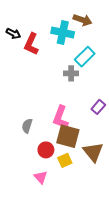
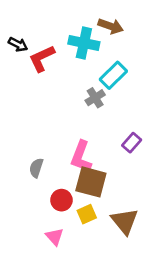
red L-shape: (31, 44) -> (42, 58), turned 40
gray cross: (71, 73) -> (95, 98), turned -32
brown triangle: (93, 152) -> (125, 221), moved

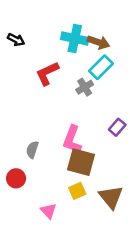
brown arrow: (111, 26) -> (98, 42), moved
red L-shape: (42, 58) -> (47, 73), moved
red circle: (61, 200) -> (16, 178), moved

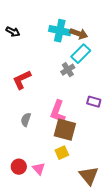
red L-shape: (47, 73) -> (22, 80), moved
purple rectangle: (117, 127) -> (94, 102), turned 64
red circle: (16, 178) -> (19, 167), moved
brown triangle: (111, 197) -> (89, 176), moved

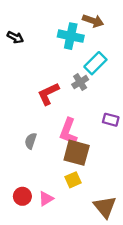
brown arrow: (79, 34) -> (93, 21), moved
red L-shape: (22, 80) -> (48, 94), moved
pink triangle: (39, 169) -> (46, 199), turned 40

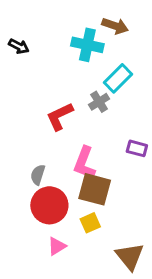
red circle: (22, 196) -> (49, 205), moved, size x1.6

